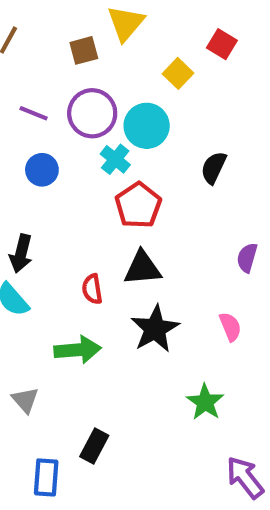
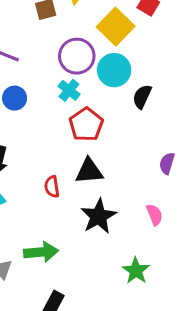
yellow square: (178, 73) -> (116, 27), size x1.6
purple circle: (92, 113) -> (77, 56), moved
cyan circle: (147, 126) -> (114, 70), moved
green arrow: (78, 350) -> (41, 252), moved

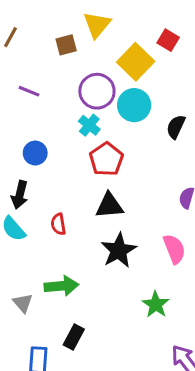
black semicircle: (142, 97) -> (176, 127), moved
blue circle: (15, 98) -> (35, 153), moved
red semicircle: (52, 187) -> (58, 224), moved
pink semicircle: (155, 215) -> (174, 249), size x1.4

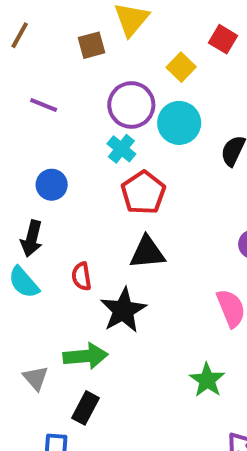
yellow square: (136, 62) -> (181, 67), size x0.6
black star: (119, 250) -> (123, 310), moved
black rectangle: (74, 337) -> (85, 408), moved

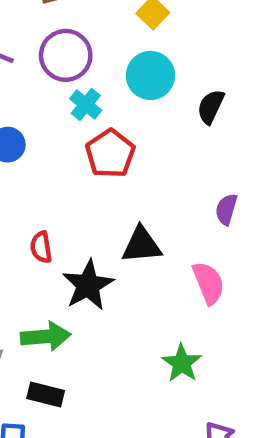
purple circle: (131, 105) -> (66, 55), moved
black triangle: (147, 252) -> (142, 245), moved
black rectangle: (85, 408) -> (46, 394), turned 76

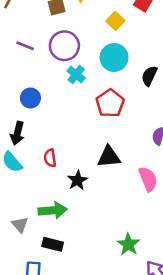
red pentagon: (110, 154) -> (110, 103), moved
black star: (88, 285) -> (77, 180), size x0.7
green star: (182, 363) -> (128, 244), moved

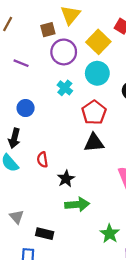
yellow square: (115, 21) -> (98, 42), size x1.5
purple circle: (64, 46) -> (64, 52), moved
black triangle: (109, 157) -> (94, 143), moved
green arrow: (53, 210) -> (77, 204), moved

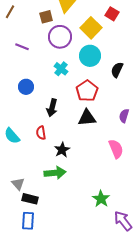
black arrow: (14, 138) -> (52, 108), moved
green arrow: (77, 204) -> (55, 173), moved
black rectangle: (45, 234) -> (30, 199), moved

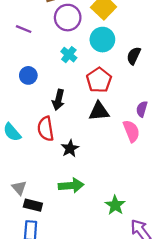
red semicircle: (41, 133) -> (46, 129), size x1.5
pink semicircle: (116, 149) -> (131, 131), moved
green arrow: (55, 173) -> (71, 185), moved

